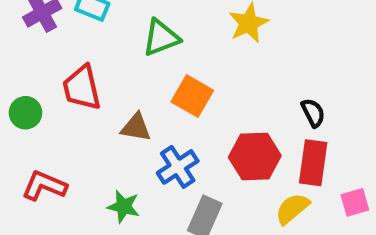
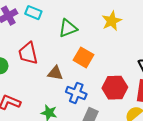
blue cross: (178, 167) -> (76, 93), turned -36

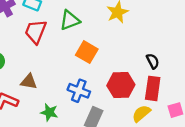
red trapezoid: (28, 53) -> (36, 32), moved, turned 35
brown triangle: (55, 73) -> (29, 82), moved

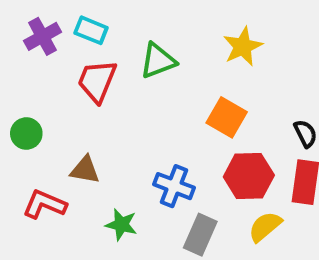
orange square: (87, 52) -> (227, 117), moved
yellow semicircle: (141, 113) -> (265, 227), moved

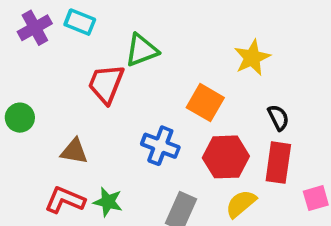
yellow star: (243, 47) -> (252, 58), moved
red trapezoid: (97, 81) -> (106, 84), moved
blue cross: (174, 186) -> (160, 146), moved
red L-shape: (45, 204) -> (65, 200), moved

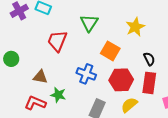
green triangle: (142, 50) -> (89, 23), moved, turned -36
green star: (108, 202) -> (58, 95), moved

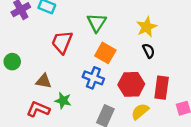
orange square: (110, 51) -> (105, 53), moved
black semicircle: (149, 59) -> (149, 51), moved

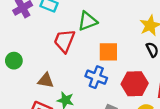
green triangle: (97, 23) -> (87, 21), moved, turned 36
orange square: (105, 53) -> (108, 52), turned -30

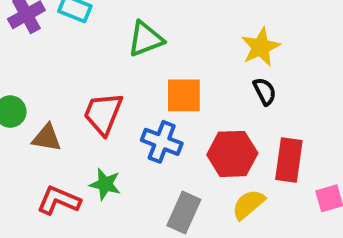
red trapezoid: (64, 41) -> (103, 114), moved
brown triangle: (46, 80) -> (47, 138), moved

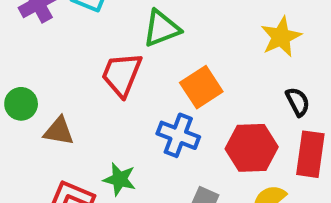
black semicircle: (265, 91) -> (298, 102), moved
orange square: (184, 95) -> (201, 87), turned -33
red trapezoid: (103, 114) -> (122, 75), moved

